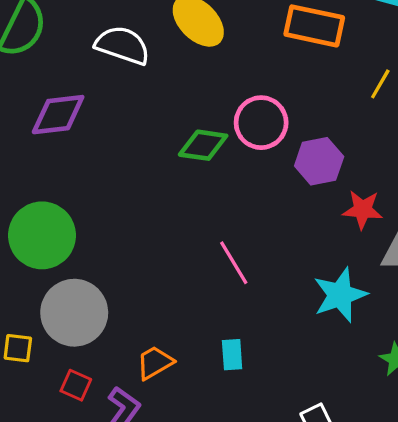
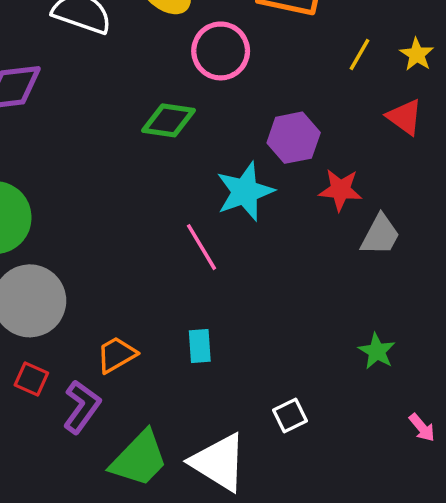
pink circle: (261, 123) -> (221, 51), moved
cyan star: (340, 295) -> (245, 192), moved

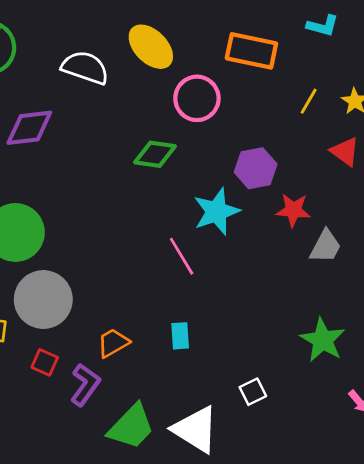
green star: (377, 351) -> (323, 340), size x1.5

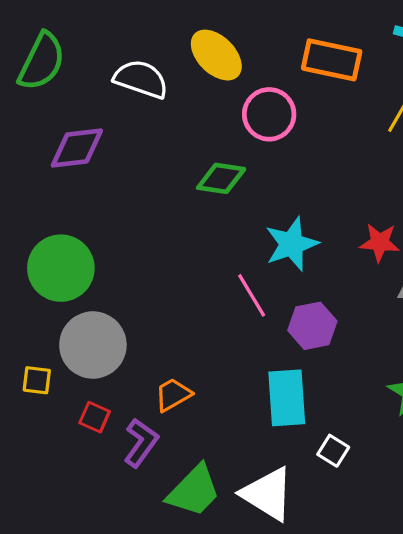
purple hexagon: (256, 168) -> (312, 326), moved
cyan rectangle: (180, 336) -> (287, 398), moved, size x1.8
white square: (253, 392) -> (333, 451), turned -32

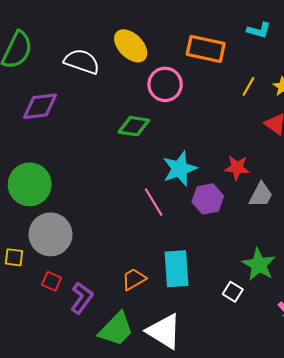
purple hexagon: (312, 326) -> (208, 199), moved
orange trapezoid: (173, 395) -> (134, 279), moved
white square: (333, 451) -> (233, 292), moved

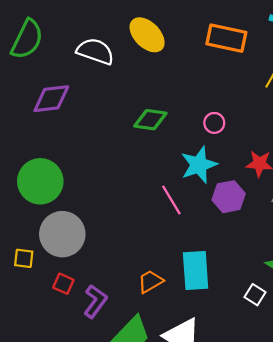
pink circle: (165, 84) -> (214, 123), moved, size x0.6

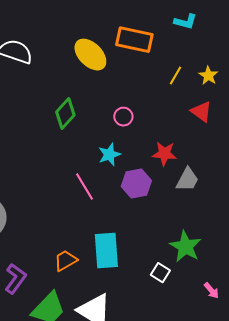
yellow ellipse: (147, 35) -> (90, 55), moved
green diamond: (150, 120) -> (65, 114), turned -56
cyan star: (199, 165) -> (109, 155), size x0.7

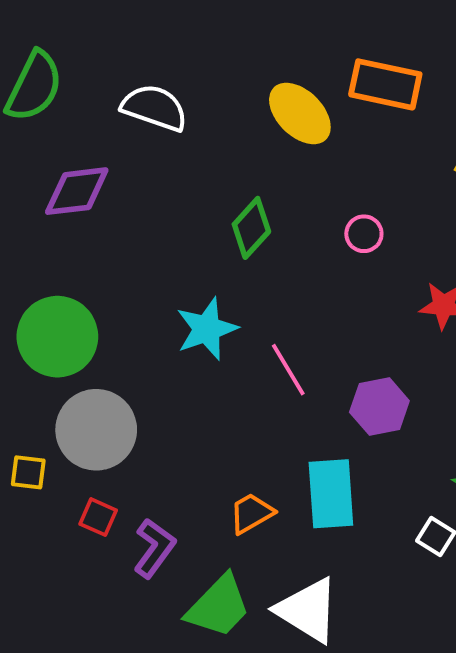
cyan star: (109, 155) -> (207, 329), moved, size x1.4
purple hexagon: (136, 184) -> (379, 406), moved

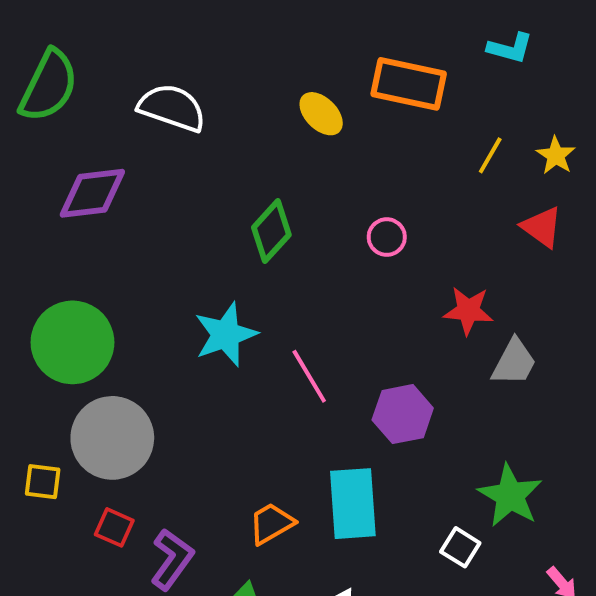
yellow ellipse: (300, 113) -> (321, 114), size x0.7

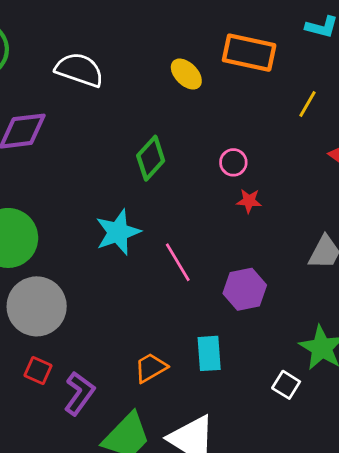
red star: (468, 311) -> (249, 201), moved, size x0.7
cyan rectangle: (353, 504) -> (209, 353), size x0.7

